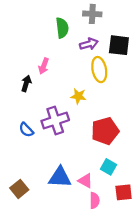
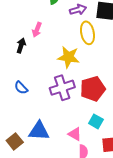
yellow star: (78, 96) -> (69, 57), size x1.5
purple cross: (55, 121) -> (62, 88), moved
blue triangle: (60, 177) -> (39, 131), moved

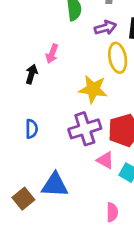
blue semicircle: (21, 88) -> (32, 129), turned -136
pink triangle: (75, 134) -> (105, 160), moved

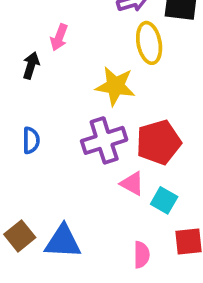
blue triangle: (55, 185) -> (63, 242), moved

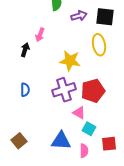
yellow ellipse: (149, 43) -> (99, 45), moved
cyan square: (164, 200) -> (89, 129), moved
blue triangle: (63, 242) -> (61, 141), moved

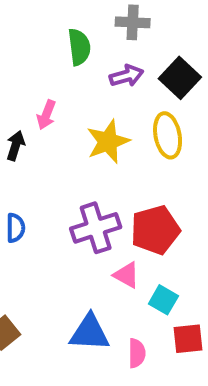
black square: (105, 17) -> (180, 78), turned 36
yellow star: (70, 61) -> (108, 142), moved, turned -30
cyan square: (89, 129) -> (163, 300), moved

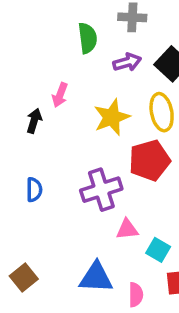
red pentagon: (155, 230) -> (150, 160), moved
pink triangle: (126, 275) -> (127, 229), turned -35

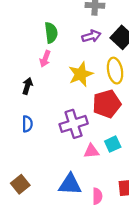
green semicircle: (88, 38) -> (51, 33), moved
black arrow: (34, 121) -> (27, 86), moved
cyan square: (158, 250) -> (113, 144), moved, turned 35

